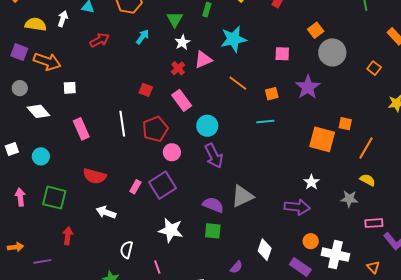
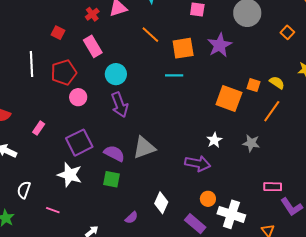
orange square: (272, 94) -> (183, 48), size x1.6
yellow semicircle: (368, 180) -> (277, 83), moved
purple square: (162, 185) -> (79, 143), moved
gray star: (349, 199) -> (251, 143), moved
pink line: (157, 267) -> (53, 210), turned -56

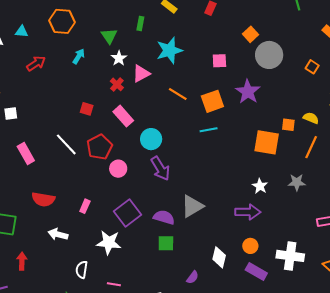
white line: (31, 64) -> (66, 144), turned -30
white star: (70, 175) -> (109, 243), moved
orange circle: (208, 199) -> (250, 246), moved

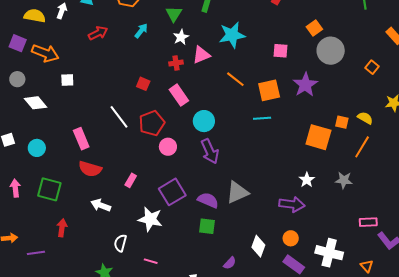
red cross: (117, 84) -> (176, 63), turned 32
pink rectangle: (26, 153) -> (81, 139), moved

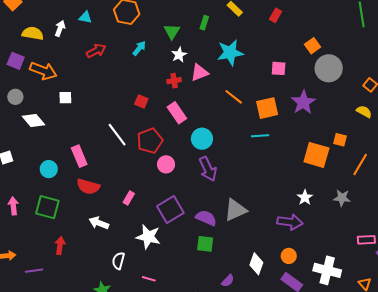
yellow semicircle: (365, 118) -> (364, 112), moved
cyan circle: (37, 148) -> (49, 169), moved

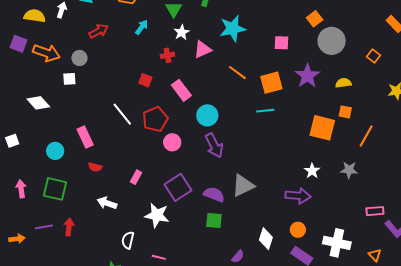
red cross: (174, 81) -> (167, 55), moved
gray circle: (15, 97) -> (79, 58), moved
yellow semicircle: (364, 112) -> (343, 83), moved, turned -35
red semicircle: (88, 187) -> (95, 167), size x0.6
purple line: (34, 271) -> (44, 227), moved

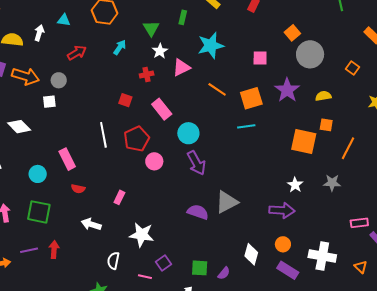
white line: (122, 114) -> (103, 135), turned 30
purple square: (178, 187) -> (163, 263), moved, size x0.6
green square: (214, 220) -> (200, 268), moved

